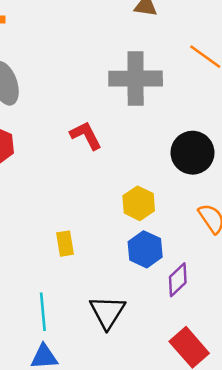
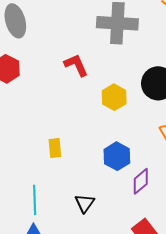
yellow hexagon: (139, 203) -> (114, 97), moved
black triangle: (107, 312) -> (85, 203), size x0.7

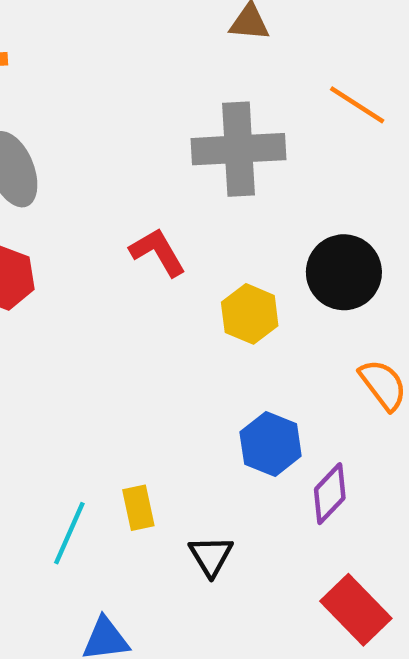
yellow rectangle: (55, 148) -> (138, 508), moved
cyan line: (35, 200) -> (69, 533), moved, turned 32

